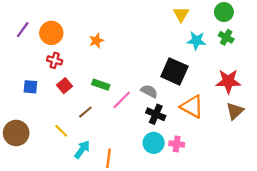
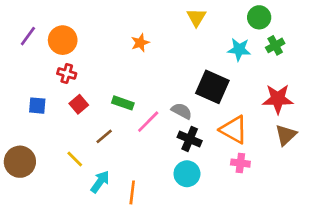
green circle: (224, 12) -> (259, 17), moved
yellow triangle: (181, 14) -> (196, 17), moved
green cross: (226, 37) -> (275, 45), turned 32
orange star: (96, 41) -> (140, 43), moved
pink cross: (177, 144) -> (240, 163), moved

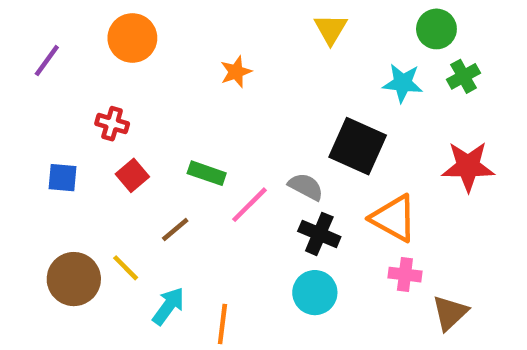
orange circle: (63, 40) -> (132, 38), moved
brown triangle: (286, 135) -> (450, 313), moved
brown circle: (20, 162) -> (74, 279), moved

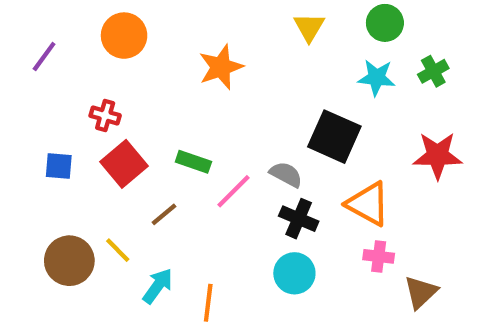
green circle: (436, 29) -> (385, 23), moved
orange star: (236, 72) -> (221, 67), size x1.5
red square: (132, 175) -> (124, 164), size x1.5

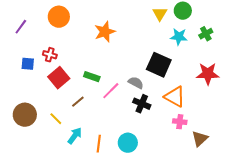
yellow triangle: (309, 27) -> (160, 14), moved
blue square: (59, 166) -> (28, 64), moved
brown circle: (69, 261) -> (25, 115), moved
cyan circle: (294, 273) -> (128, 143), moved

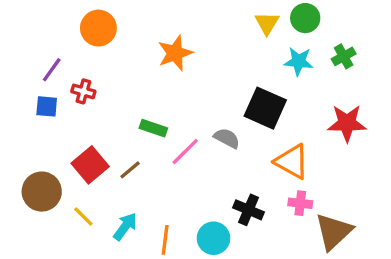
purple line: (21, 27) -> (52, 70), moved
red square: (59, 78) -> (90, 165), moved
black cross: (142, 104) -> (249, 210), moved
yellow line: (56, 119) -> (83, 217), moved
brown triangle: (200, 139) -> (334, 232), size x1.4

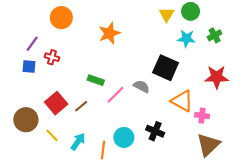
pink cross: (300, 203) -> (202, 116), moved
cyan circle: (213, 238) -> (124, 137), moved

